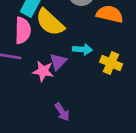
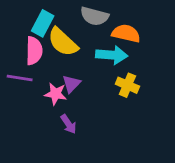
cyan arrow: (83, 49) -> (112, 55), moved, size x1.5
purple arrow: (62, 112) -> (69, 124), moved

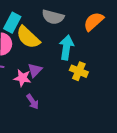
orange semicircle: (126, 33) -> (94, 21), moved, turned -55
cyan arrow: (112, 55) -> (66, 47), turned -85

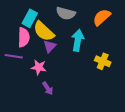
purple triangle: (35, 70) -> (50, 46), moved
yellow cross: (79, 71) -> (103, 61), moved

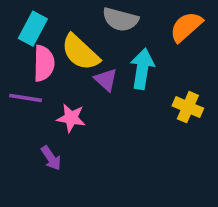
cyan rectangle: (30, 18) -> (33, 29), moved
purple triangle: (50, 46) -> (106, 80), moved, turned -32
purple arrow: (48, 88) -> (51, 158), moved

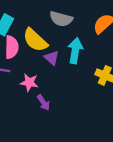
purple arrow: (51, 158) -> (43, 103), moved

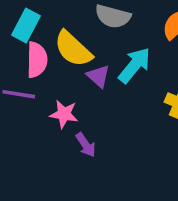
cyan arrow: (75, 51) -> (135, 65), turned 30

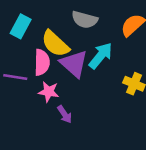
pink semicircle: (37, 60) -> (42, 62), moved
purple triangle: (98, 76) -> (74, 64), size x1.6

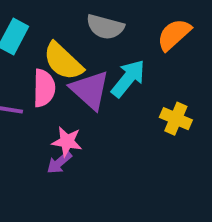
pink star: (49, 92) -> (67, 142), moved
purple arrow: (65, 114) -> (59, 163), moved, turned 84

